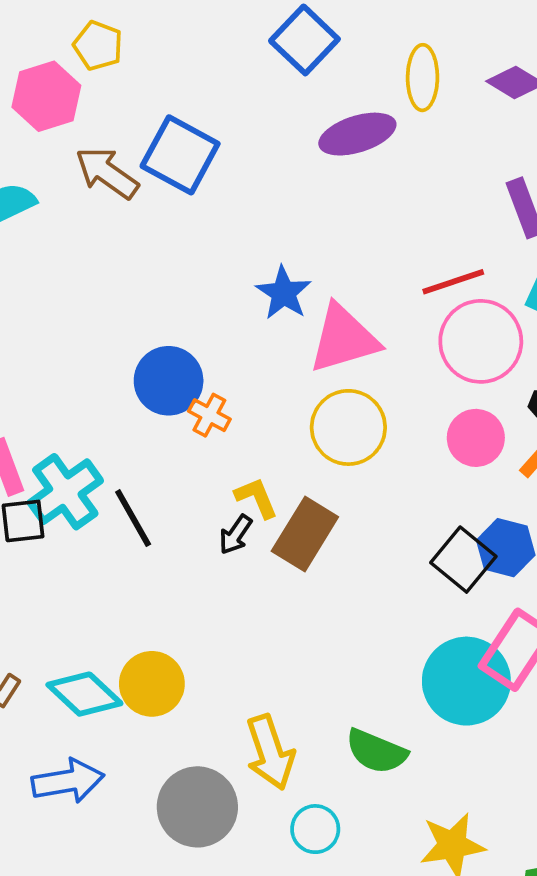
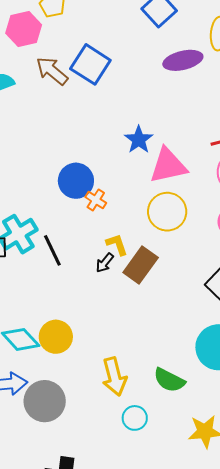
gray circle: (197, 807) -> (45, 401), moved

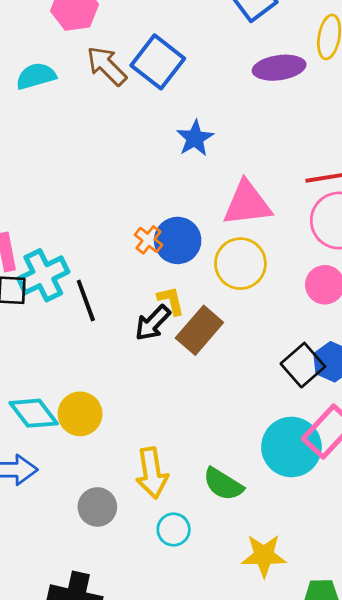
blue star: (139, 140) -> (195, 138), moved
blue circle: (76, 181) -> (178, 240), moved
black arrow: (105, 263) -> (153, 323), size x1.4
gray circle: (45, 401) -> (97, 507), moved, size x0.7

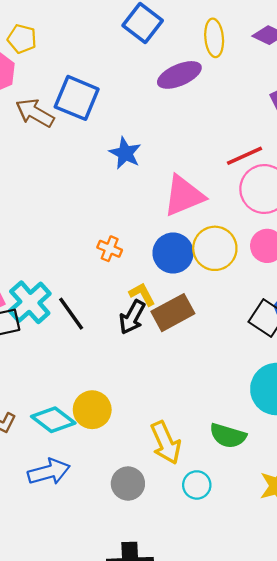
blue circle: (178, 240) -> (173, 253), moved
yellow circle: (240, 264) -> (215, 248), moved
brown rectangle: (199, 330) -> (173, 313), turned 36

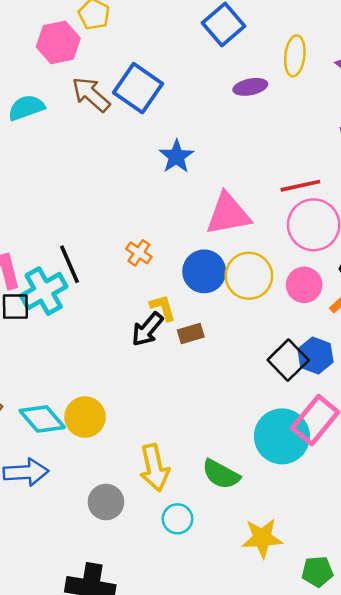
purple ellipse: (179, 75) -> (250, 87), size x0.7
brown rectangle: (173, 313) -> (191, 334), size x0.6
black line: (71, 314) -> (70, 264), moved

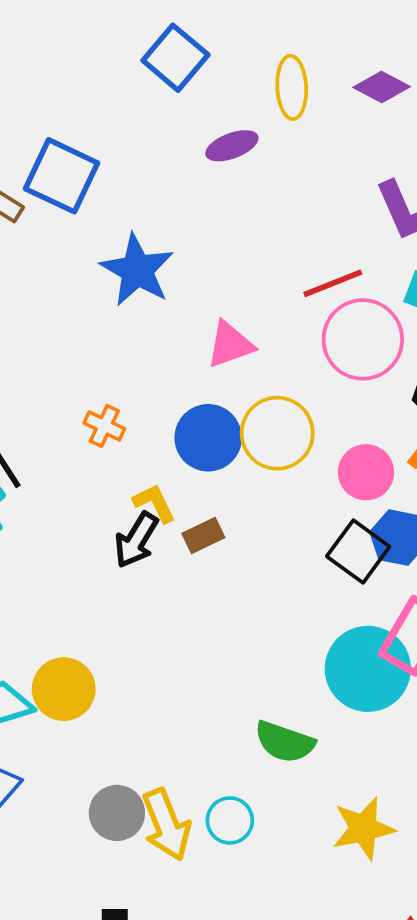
blue star: (176, 156) -> (137, 270), size x1.4
pink triangle: (228, 214) -> (230, 344), size x0.7
pink circle: (304, 285) -> (366, 472), moved
yellow arrow: (154, 468) -> (166, 825), moved

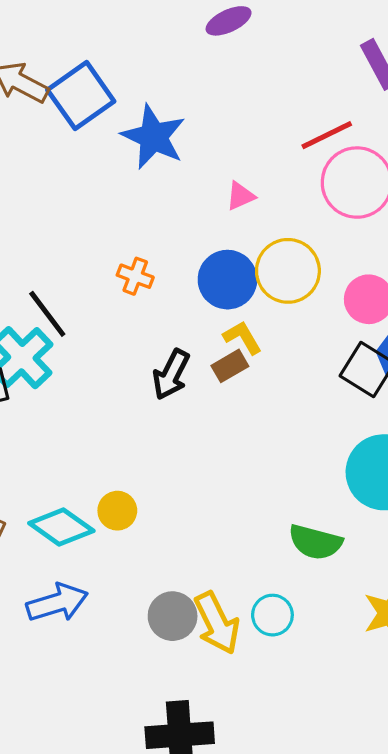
blue square: (61, 176) -> (81, 96), moved, turned 34
pink triangle: (230, 344) -> (240, 196), size x0.7
yellow L-shape: (154, 503) -> (242, 337), moved
yellow circle: (64, 689) -> (117, 511), size x0.7

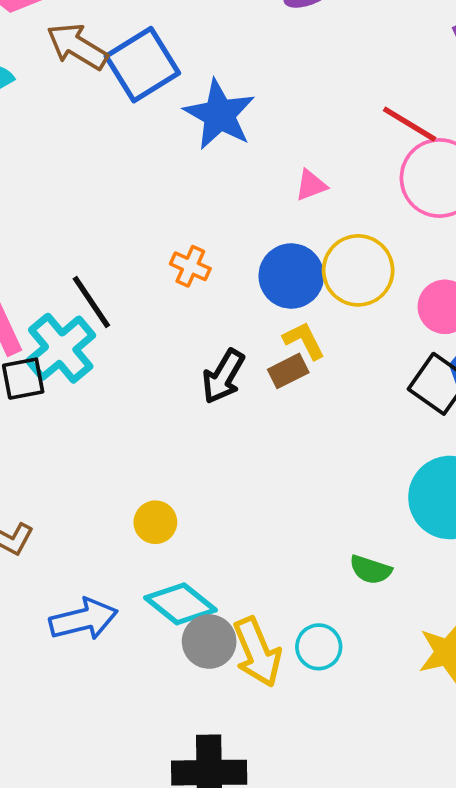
red line: (327, 135) -> (410, 124), turned 54
cyan diamond: (61, 527) -> (180, 604), moved
green semicircle: (315, 542) -> (371, 570), size x0.7

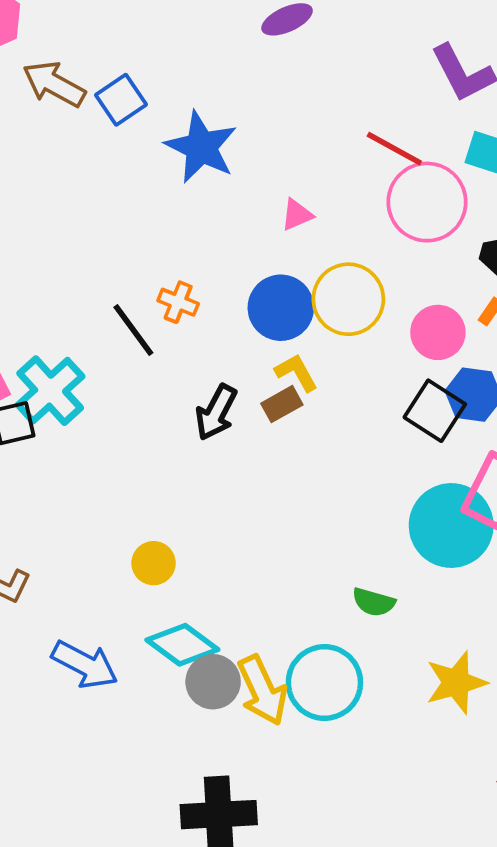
blue square: (142, 65) -> (121, 100), size x0.7
black line: (91, 302) -> (133, 330), moved
blue arrow: (83, 619) -> (85, 665), turned 44
cyan circle: (319, 647) -> (324, 683), size x1.6

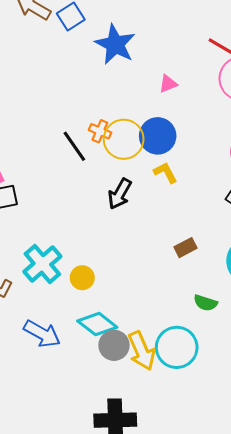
yellow circle: (348, 299) -> (124, 139), moved
cyan cross: (50, 391) -> (42, 264), moved
brown rectangle: (282, 404) -> (185, 248), moved

